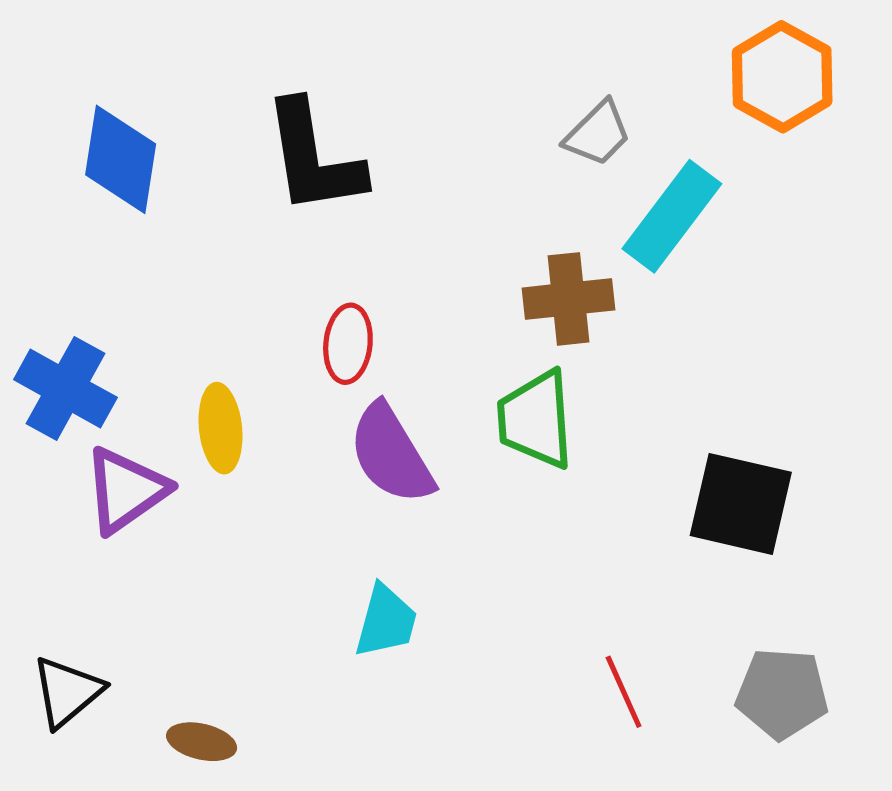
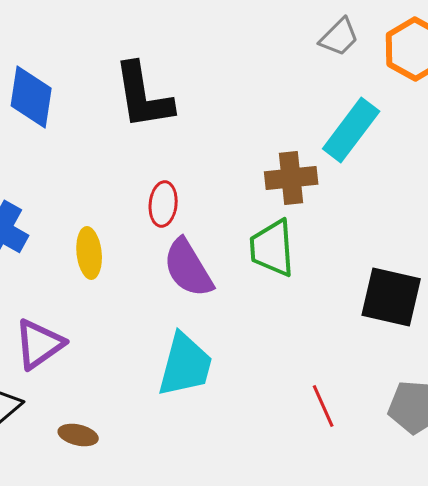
gray trapezoid: (598, 134) -> (339, 37), moved
purple triangle: (126, 490) -> (39, 344), moved
cyan trapezoid: (386, 621) -> (185, 365), size x1.5

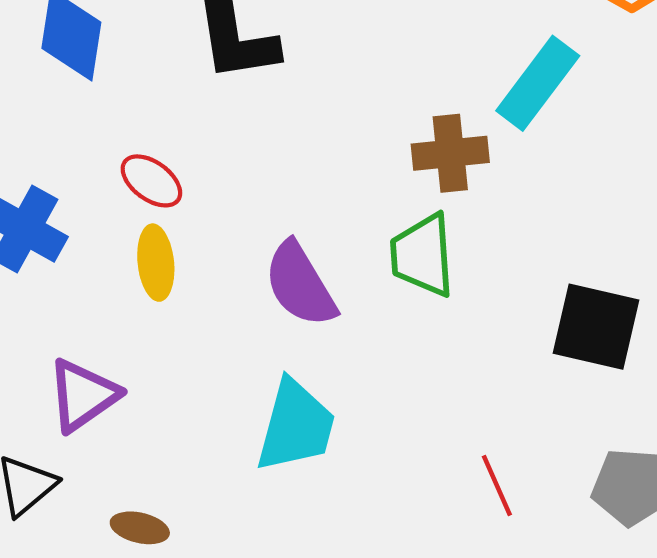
red ellipse: (163, 204) -> (151, 181), moved, turned -60

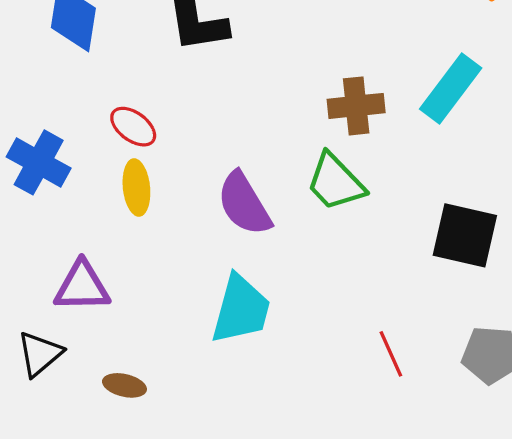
cyan rectangle: (538, 83) -> (451, 89), moved
green trapezoid: (423, 255) -> (335, 182), turned -40
purple triangle: (83, 395) -> (82, 286), turned 34

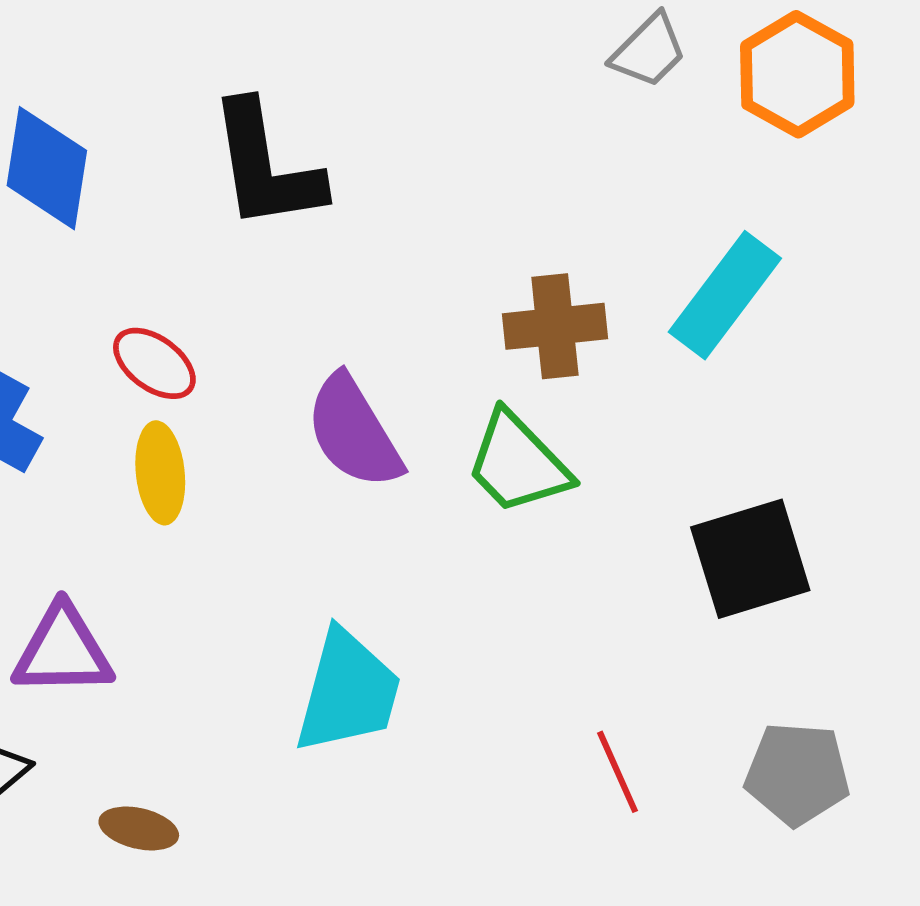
purple semicircle: (244, 204) -> (354, 432), moved
black square: (465, 235) -> (750, 559), turned -30

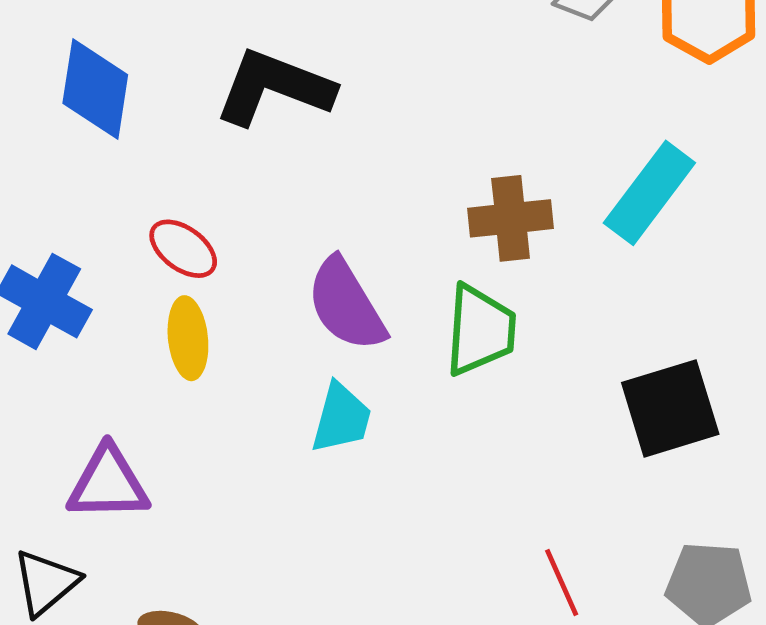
black L-shape: (266, 166) -> (274, 87), turned 120
green trapezoid: (518, 463) -> (480, 330), turned -132
cyan trapezoid: (348, 692) -> (341, 418), moved, size x0.7

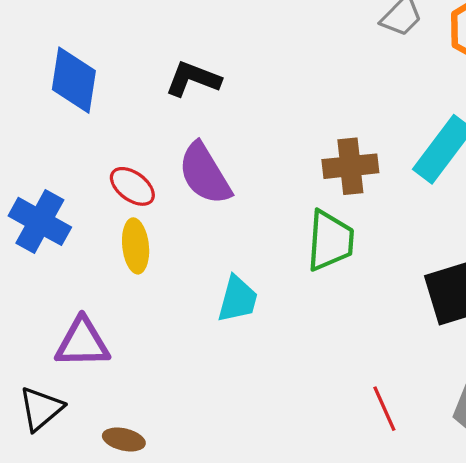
black L-shape: (274, 87) -> (193, 79), size x0.7
purple semicircle: (346, 305) -> (205, 174), moved

